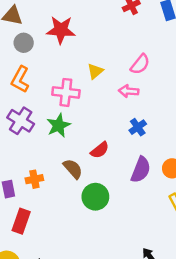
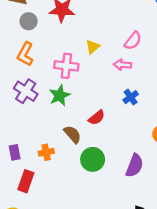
purple semicircle: (141, 170) -> (134, 166), moved
orange cross: (34, 179) -> (46, 152), moved

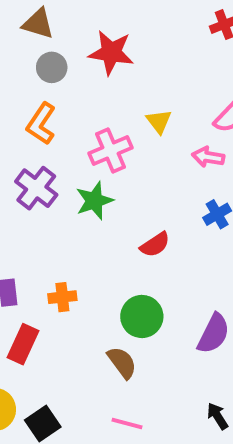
yellow triangle: (93, 47) -> (159, 121), turned -32
pink cross: (66, 66) -> (110, 150), turned -35
brown semicircle: (72, 134) -> (122, 363), moved

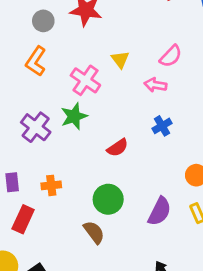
pink cross: (110, 150) -> (85, 80), turned -32
purple cross: (36, 188) -> (36, 127), moved

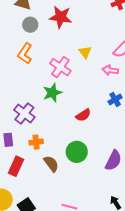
purple cross: (36, 127) -> (24, 114), moved
brown semicircle: (94, 232) -> (51, 164), moved

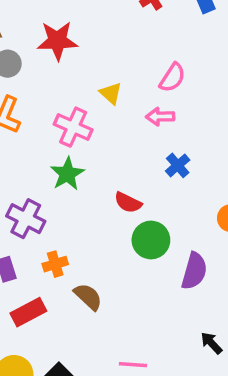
red semicircle: (83, 115) -> (128, 203), turned 70
green circle: (77, 152) -> (151, 240), moved
red rectangle: (16, 166) -> (28, 312), turned 48

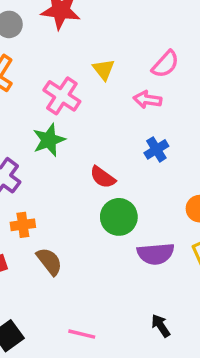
purple semicircle: (194, 271) -> (156, 254), turned 60

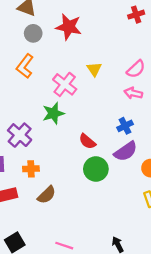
pink arrow: (147, 100) -> (133, 93), moved
purple semicircle: (156, 254) -> (126, 151), moved, turned -35
brown semicircle: (49, 261) -> (47, 195), turned 78

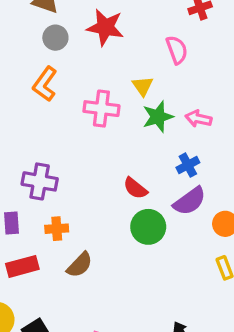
pink semicircle: (136, 69) -> (177, 50), moved, turned -66
pink cross: (65, 84) -> (101, 109), turned -30
green star: (53, 113) -> (158, 117), moved
purple cross: (20, 135) -> (40, 181), turned -30

